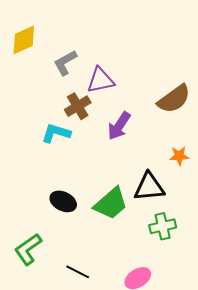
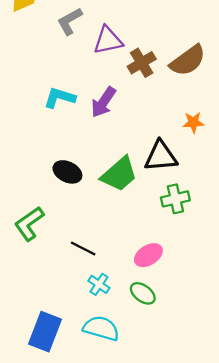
brown cross: (78, 106) -> (142, 63), moved
purple arrow: (119, 126) -> (103, 102), moved

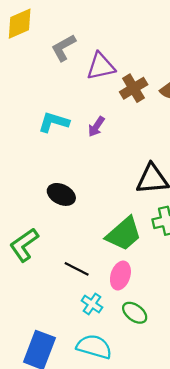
purple arrow: (103, 102) -> (96, 127), size x0.7
green trapezoid: (119, 174) -> (124, 234), moved
pink ellipse: (148, 255) -> (120, 275), moved, turned -40

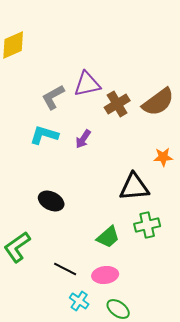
gray L-shape: (63, 48) -> (53, 97), moved
green trapezoid: (124, 234) -> (108, 237), size x0.7
pink ellipse: (120, 275) -> (105, 275), turned 65

